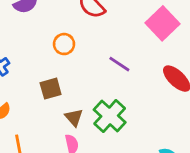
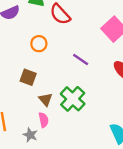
brown square: (51, 89) -> (28, 77), turned 35

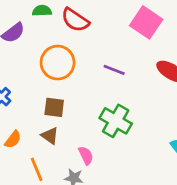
orange circle: (39, 44) -> (58, 63), size x1.6
brown triangle: (45, 100) -> (50, 136), moved

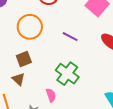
brown square: (54, 107) -> (24, 59), turned -35
pink semicircle: (86, 156) -> (51, 95), moved

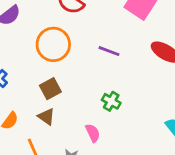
green cross: (67, 74) -> (111, 101), size x0.6

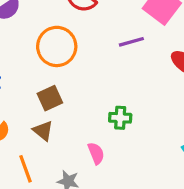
purple line: (109, 51) -> (131, 42), moved, turned -40
green cross: (111, 101) -> (120, 118), turned -30

